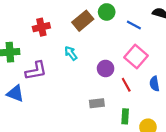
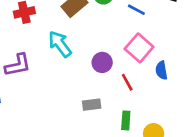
cyan arrow: (71, 53) -> (60, 44), size x1.5
blue semicircle: (154, 84) -> (161, 70), moved

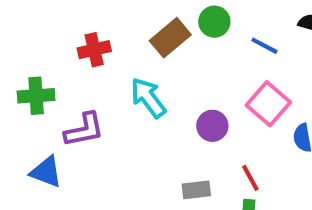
red line: (127, 82) -> (250, 178), moved

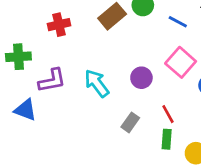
cyan arrow: (148, 98) -> (97, 83), moved
gray rectangle: (196, 190) -> (130, 122), turned -48

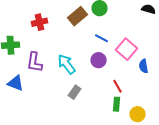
blue line: (178, 22) -> (102, 38), moved
purple L-shape: (52, 80) -> (35, 62), turned 110
gray rectangle: (130, 122) -> (75, 92), moved

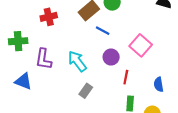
blue line: (102, 38) -> (103, 31), moved
blue semicircle: (144, 66) -> (159, 84), moved
red line: (118, 86) -> (126, 77), moved, turned 40

